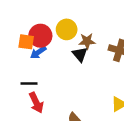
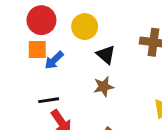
red circle: (40, 36) -> (41, 20), moved
brown star: (87, 41) -> (104, 87), moved

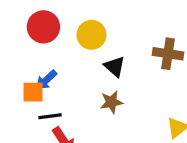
orange square: (37, 49) -> (33, 92), moved
blue arrow: (54, 60) -> (46, 80), moved

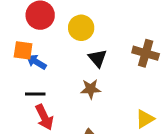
blue arrow: (46, 80) -> (36, 62), turned 66
orange square: (33, 92) -> (23, 50), moved

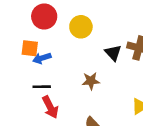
black triangle: (98, 58) -> (113, 53), moved
blue arrow: (36, 62) -> (42, 58), turned -48

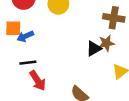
black triangle: (113, 53) -> (94, 49), moved, turned 49
brown star: (91, 81) -> (106, 43), moved

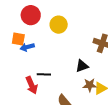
brown star: (106, 43) -> (90, 85), moved
black line: (28, 63) -> (44, 74), moved

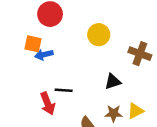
yellow circle: (59, 25) -> (99, 35), moved
brown star: (90, 85) -> (114, 113), moved

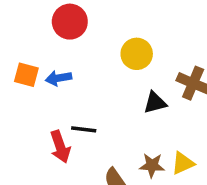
orange square: (33, 44) -> (26, 75), moved
black triangle: (113, 81) -> (155, 103), moved

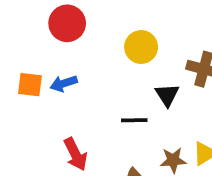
black triangle: (155, 103) -> (167, 95), turned -40
black line: (84, 129) -> (134, 120), moved

